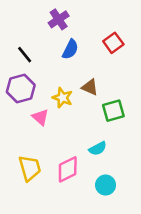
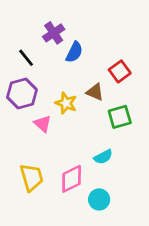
purple cross: (59, 19) -> (54, 33), moved
red square: (113, 43) -> (120, 71), moved
cyan circle: (106, 185) -> (99, 199), moved

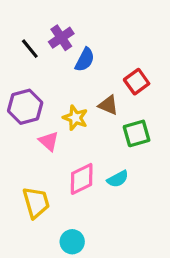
black line: (26, 58) -> (30, 49), moved
pink diamond: (72, 179) -> (82, 179), moved
cyan circle: (99, 199) -> (72, 242), moved

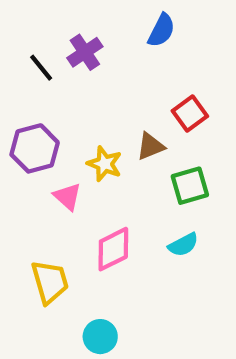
blue semicircle: (85, 60) -> (161, 30), moved
brown triangle: (108, 105) -> (150, 146), turned -45
cyan semicircle: (118, 179) -> (183, 245), moved

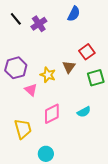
black line: (41, 68) -> (16, 19), moved
brown triangle: (150, 146) -> (69, 67), turned -32
green square: (190, 186) -> (96, 78), moved

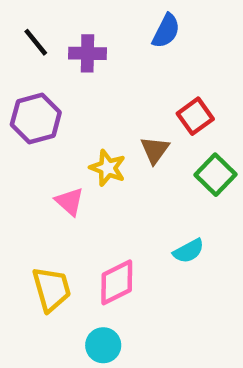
purple cross: (39, 24) -> (87, 53), turned 35
purple hexagon: (16, 68) -> (36, 118), moved
green square: (96, 78) -> (215, 175), turned -30
pink diamond: (52, 114) -> (117, 282), moved

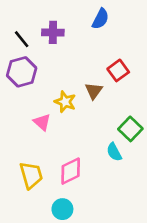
black line: (36, 42) -> (22, 39), moved
green square: (215, 175) -> (130, 129), moved
cyan semicircle: (189, 251) -> (114, 152), turned 90

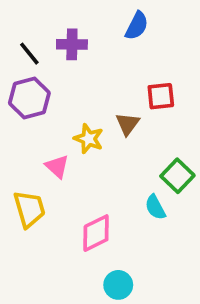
red square: (118, 70) -> (161, 96), turned 30
yellow trapezoid: (31, 175) -> (29, 209), moved
cyan circle: (62, 209) -> (118, 285), moved

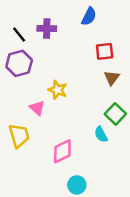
red square: (161, 96) -> (105, 51), moved
brown triangle: (127, 124) -> (112, 78), moved

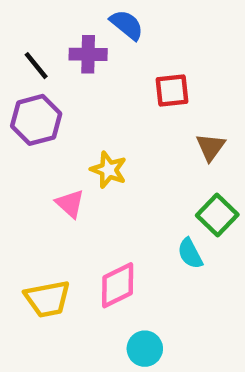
blue semicircle: (89, 16) -> (127, 25), moved, turned -78
red square: (105, 51) -> (172, 90), moved
yellow trapezoid: (19, 136) -> (47, 299), moved, turned 95

